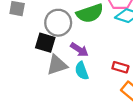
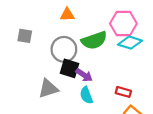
black square: (45, 43) -> (70, 68), moved
gray triangle: (57, 65) -> (48, 89), moved

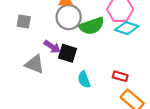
gray circle: (64, 49) -> (69, 17), moved
purple arrow: (84, 75) -> (52, 47), moved
gray triangle: (48, 89) -> (35, 64), moved, turned 40

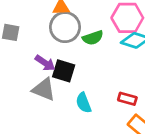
green semicircle: (92, 26) -> (93, 38), size x0.7
gray triangle: (35, 64) -> (44, 89), moved

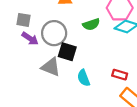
gray circle: (65, 27) -> (54, 33), moved
purple arrow: (45, 63) -> (30, 39), moved

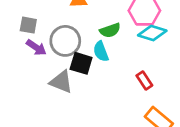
red rectangle: (120, 75) -> (144, 80), moved, turned 40
cyan semicircle: (84, 78) -> (101, 51), moved

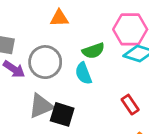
black square: (81, 63) -> (62, 114), moved
gray triangle: (61, 82) -> (41, 106), turned -45

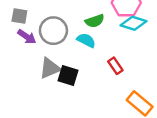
cyan semicircle: (83, 73) -> (86, 40), turned 138
red rectangle: (130, 105) -> (115, 66), moved

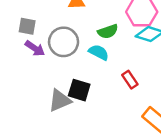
gray triangle: (50, 68) -> (60, 100), moved

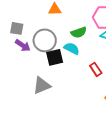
black square: (79, 90) -> (55, 57), moved, turned -30

